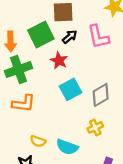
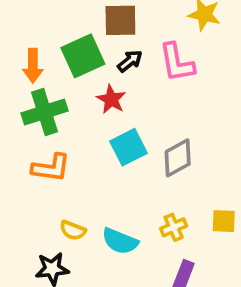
yellow cross: (95, 127) -> (174, 227), moved

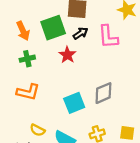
orange arrow: (33, 66) -> (23, 31), turned -30
green cross: (44, 112) -> (27, 59), size x0.6
cyan square: (128, 147) -> (74, 103), moved

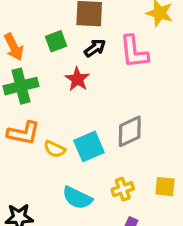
green square: (53, 28) -> (56, 41), size x0.6
green cross: (27, 59) -> (21, 86), size x1.5
yellow semicircle: (37, 130) -> (55, 149), moved

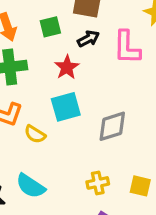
cyan square: (89, 146) -> (66, 107), moved
cyan semicircle: (77, 198) -> (31, 186), moved

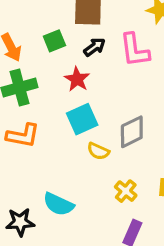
yellow semicircle: (35, 134) -> (98, 151), moved
yellow cross: (98, 183) -> (126, 191), turned -30

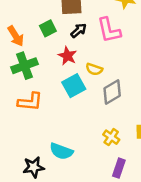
yellow semicircle: (98, 151) -> (94, 69), moved

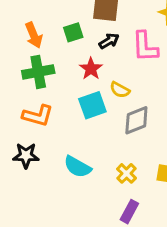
cyan semicircle: (61, 151) -> (77, 167), moved
black star: (34, 167) -> (26, 155), moved

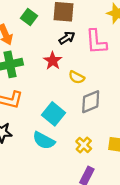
green square: (73, 32) -> (29, 17), moved, turned -35
cyan square: (92, 105) -> (53, 114), moved, turned -30

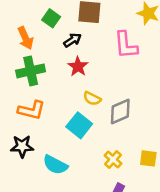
black arrow: (67, 38) -> (72, 40), moved
yellow semicircle: (77, 77) -> (92, 98), moved
cyan semicircle: (44, 141) -> (55, 165), moved

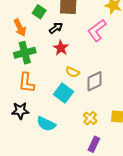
pink L-shape: (126, 45) -> (97, 30), turned 60
orange L-shape: (31, 110) -> (26, 83), turned 85

